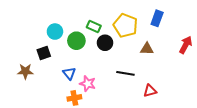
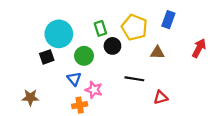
green rectangle: (94, 26) -> (100, 28), turned 48
cyan circle: (55, 32) -> (59, 34), size x1.6
green circle: (76, 41) -> (84, 56), moved
brown star: (25, 71) -> (30, 97), moved

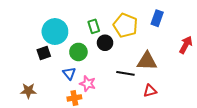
brown triangle: (157, 53) -> (147, 61), moved, size x1.5

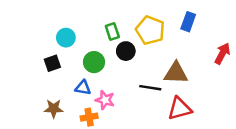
cyan circle: (55, 32) -> (66, 38), size x0.6
blue triangle: (69, 73) -> (83, 88), turned -40
brown star: (28, 91) -> (54, 109), moved
red triangle: (150, 91) -> (180, 109), size x1.5

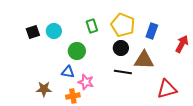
blue rectangle: (188, 22) -> (152, 31), moved
black circle: (126, 51) -> (121, 48), moved
black square: (52, 63) -> (33, 32), moved
red triangle: (180, 109) -> (167, 89), moved

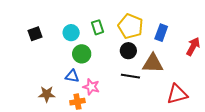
cyan circle: (54, 31) -> (71, 33), moved

